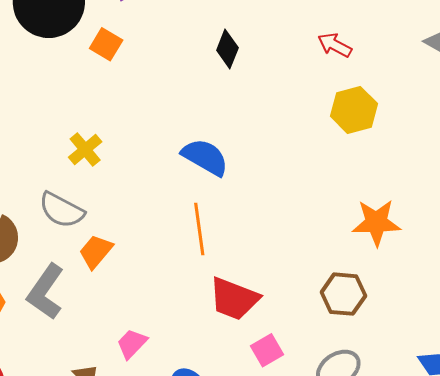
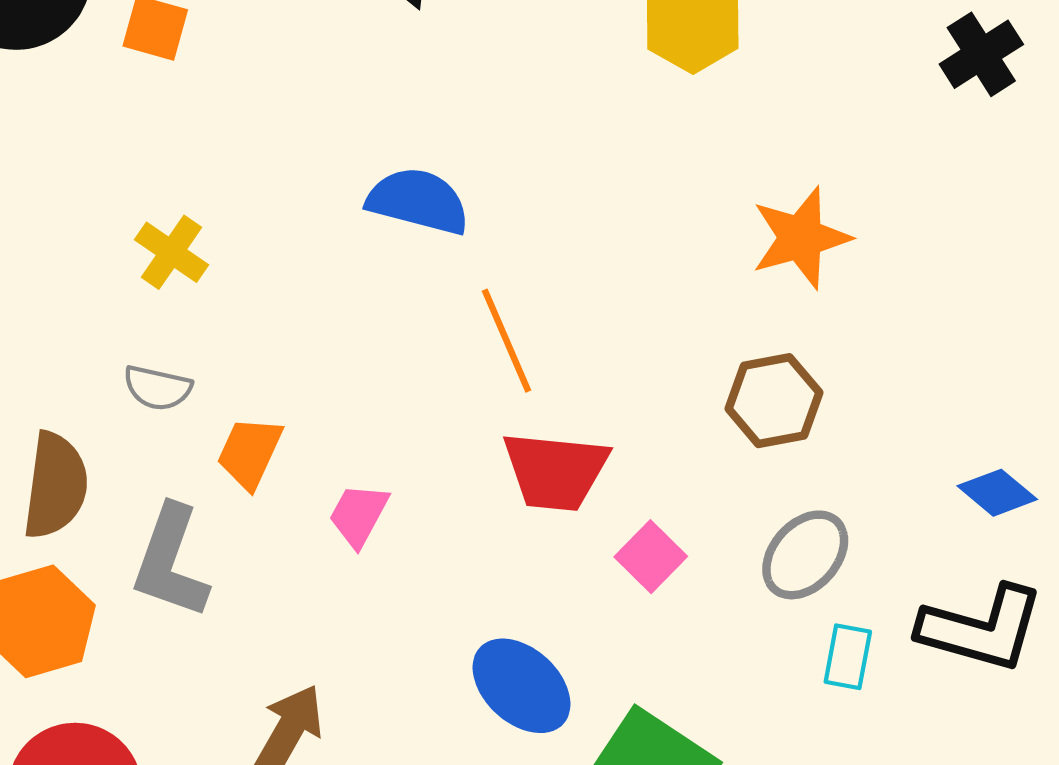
gray semicircle: (62, 210) -> (158, 388), size x0.7
orange line: (199, 229) -> (507, 341), moved
pink trapezoid: (132, 344) -> (359, 515), moved

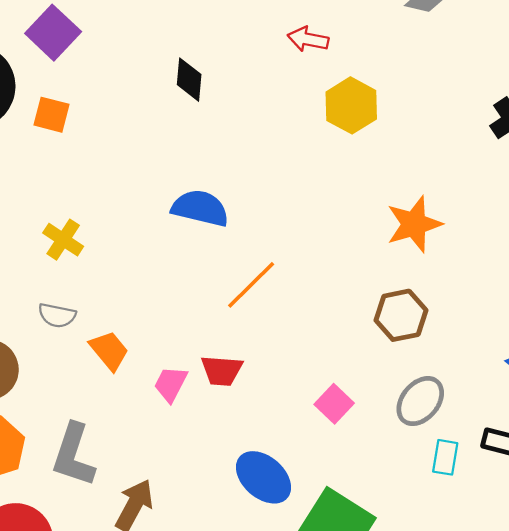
orange line: (507, 341) -> (251, 285), turned 70
orange trapezoid: (250, 453) -> (109, 350), turned 117
red trapezoid: (555, 471) -> (222, 371), moved, size x0.7
gray L-shape: (171, 562) -> (73, 455), moved

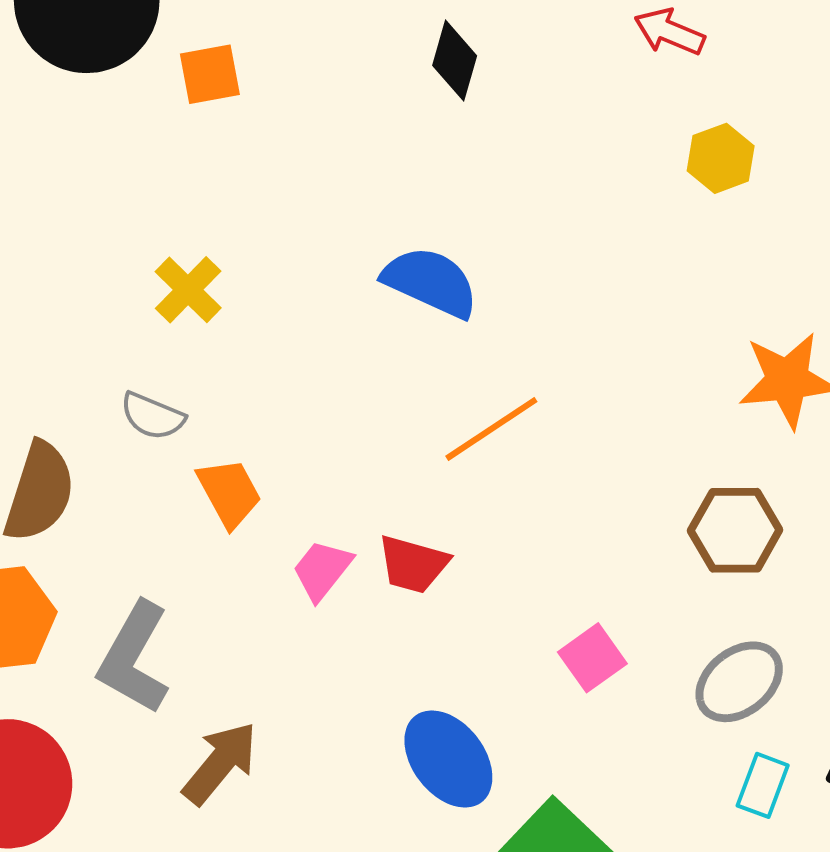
yellow hexagon: (351, 105) -> (721, 158), size x0.7
orange square: (52, 115) -> (210, 74), turned -36

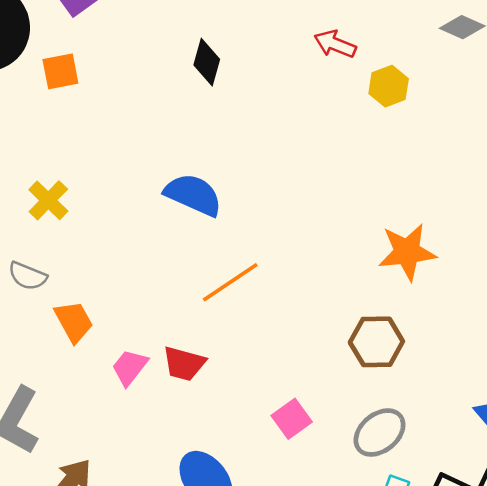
yellow hexagon: (721, 158) -> (389, 86), moved

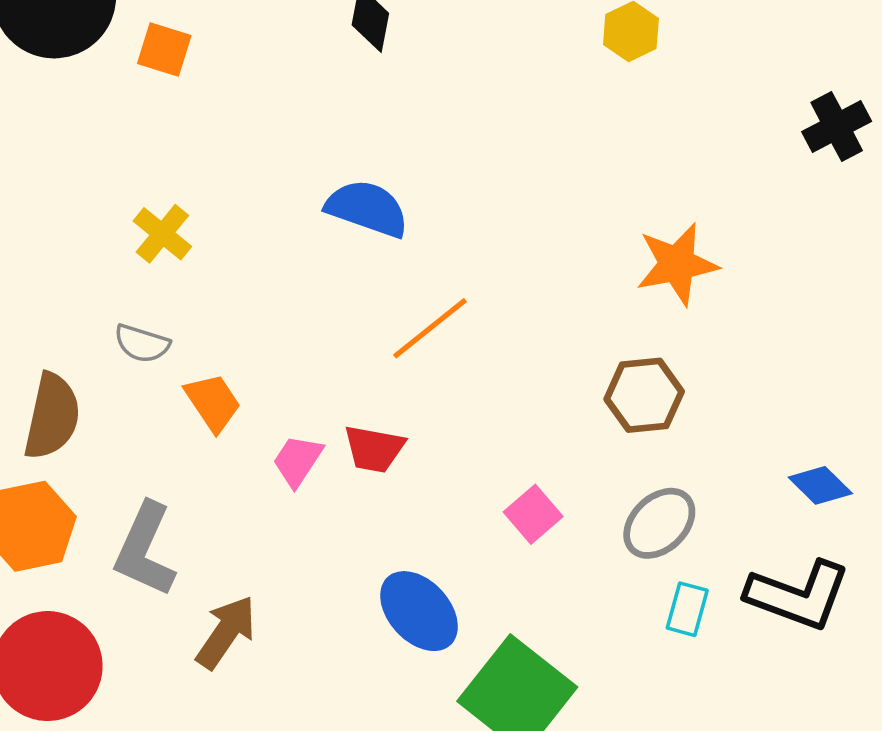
orange square: (60, 71) -> (164, 50), turned 33

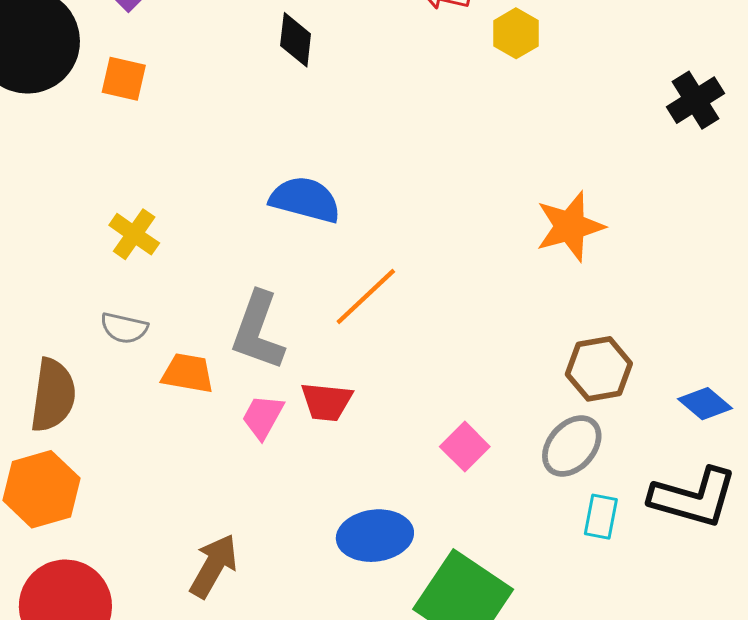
brown hexagon: (644, 395) -> (599, 369), moved
orange trapezoid: (213, 403) -> (188, 373), turned -42
gray L-shape: (145, 550) -> (258, 331), moved
blue ellipse: (419, 611) -> (375, 536), turned -50

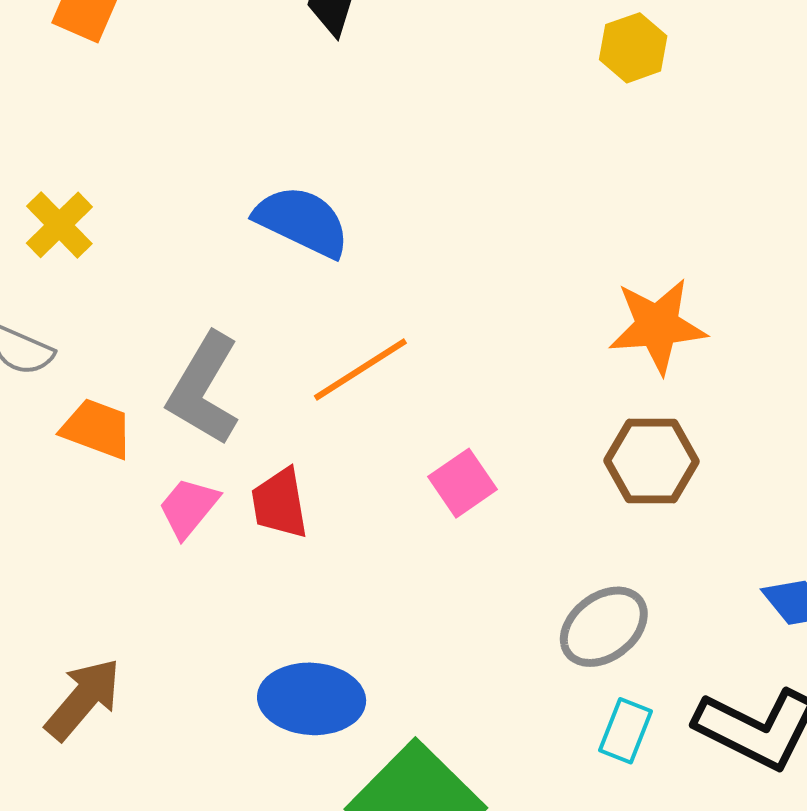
brown hexagon: (599, 369) -> (651, 461), moved
red trapezoid: (327, 402) -> (280, 503), turned 64
pink square: (465, 447) -> (462, 483), moved

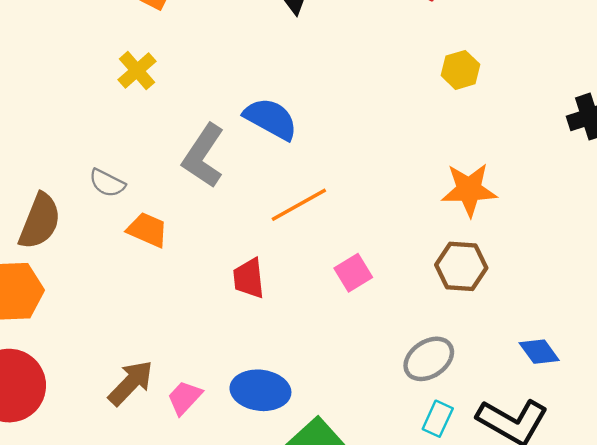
yellow hexagon: (633, 48) -> (460, 70), moved
yellow cross: (59, 225) -> (137, 71), moved
gray L-shape: (204, 389) -> (203, 156), moved
pink trapezoid: (189, 508) -> (185, 398), moved

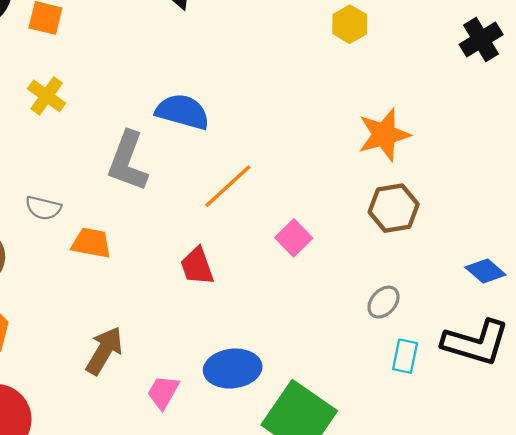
gray ellipse: (429, 359) -> (384, 302), size x0.7
brown arrow: (131, 383) -> (104, 351), moved

